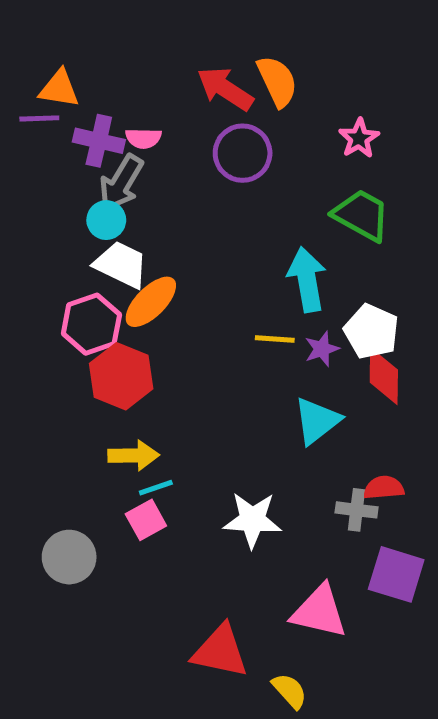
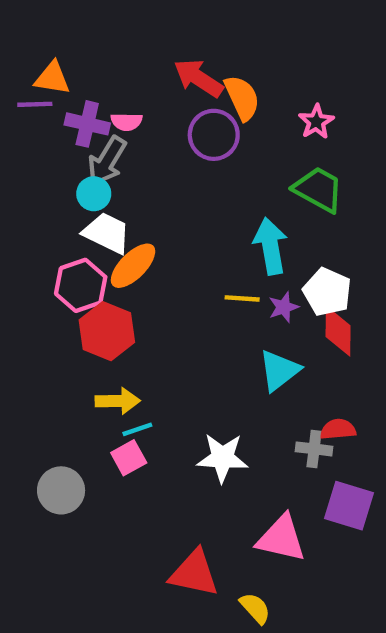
orange semicircle: (277, 81) -> (242, 98), moved

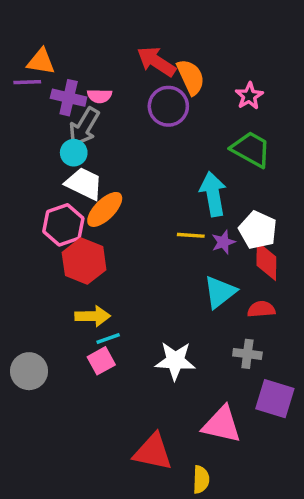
red semicircle: (338, 429) -> (261, 309), moved
gray circle: (61, 490) -> (29, 371), moved
yellow semicircle: (255, 608) -> (201, 480), turned 44

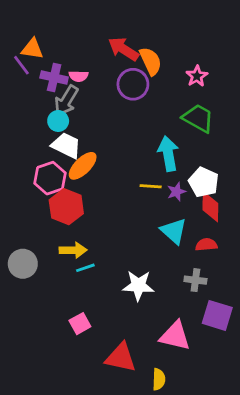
purple line: (27, 82) -> (21, 65), turned 55
cyan triangle: (220, 292) -> (174, 231), turned -40
pink square: (101, 361) -> (80, 324), moved
gray circle: (29, 371) -> (23, 264), moved

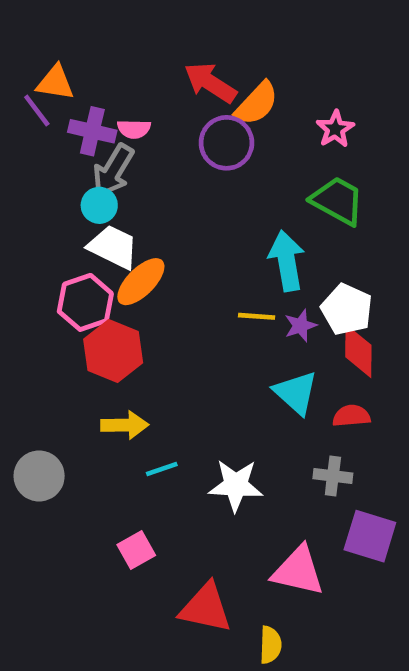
orange semicircle: (151, 61) -> (257, 104), turned 68
gray circle: (23, 264) -> (39, 476), moved
cyan line: (85, 268) -> (162, 469), moved

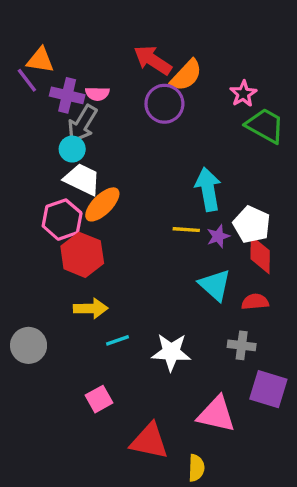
green trapezoid: (338, 201) -> (265, 126), moved

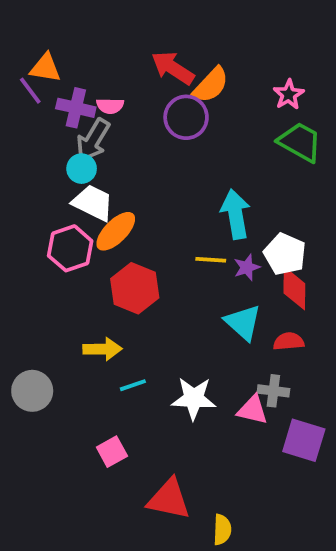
pink star: (243, 94) -> (289, 94), moved
red hexagon: (82, 255) -> (135, 288), moved
pink triangle: (216, 414) -> (253, 410), moved, size x0.7

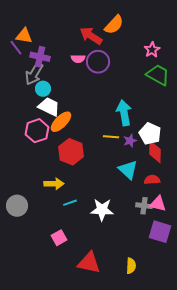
orange semicircle: (211, 85) -> (114, 25), moved
pink semicircle: (110, 106) -> (78, 59), moved
gray arrow: (93, 140) -> (34, 74), moved
pink triangle: (253, 410) -> (158, 204), moved
yellow semicircle: (222, 530) -> (131, 266), moved

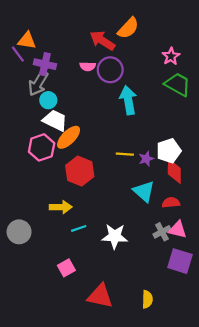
cyan arrow: (124, 113) -> (128, 100), moved
white pentagon: (150, 134) -> (169, 151), turned 30
gray cross: (144, 206) -> (162, 232), turned -35

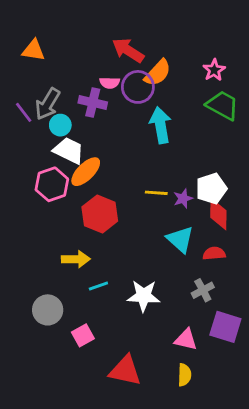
orange semicircle: (128, 28) -> (158, 73), moved
purple line: (18, 54) -> (24, 112), moved
purple cross: (45, 64) -> (93, 102), moved
pink triangle: (178, 230) -> (186, 340), moved
gray circle: (19, 232) -> (48, 310), moved

